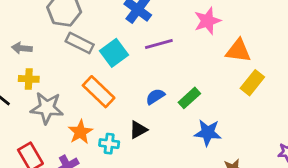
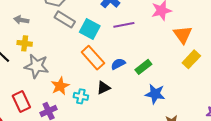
orange triangle: (238, 51) -> (183, 35), turned 42
cyan square: (114, 53) -> (90, 29), turned -30
orange rectangle: (99, 92) -> (93, 58), moved

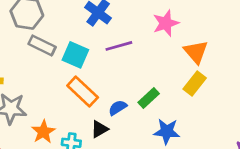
yellow rectangle: (191, 59) -> (195, 84), moved
blue semicircle: (118, 64) -> (118, 108), moved

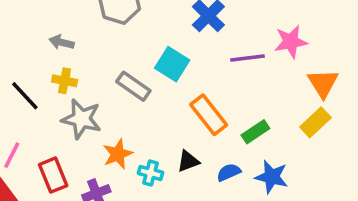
gray rectangle: (42, 45) -> (133, 86), moved
purple line: (119, 46) -> (247, 58), moved
orange rectangle: (83, 92) -> (209, 115), moved
blue semicircle: (118, 108) -> (229, 172), moved

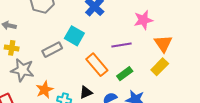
purple line: (247, 58) -> (121, 45), moved
gray rectangle: (133, 86) -> (52, 50), turned -60

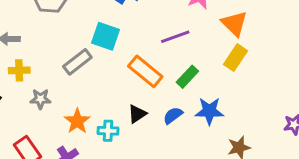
gray star: (22, 70) -> (40, 99), size x0.6

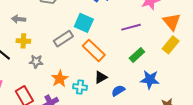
orange rectangle: (145, 71) -> (94, 50), moved
blue semicircle: (173, 115) -> (118, 91), moved

